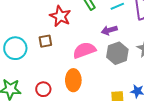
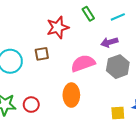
red star: (60, 16) -> (58, 27), turned 30
red circle: (43, 89) -> (31, 105), moved

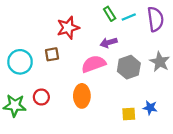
green rectangle: (88, 14) -> (110, 14), moved
purple arrow: (109, 42) -> (109, 43), moved
red circle: (31, 105) -> (41, 97), moved

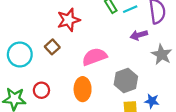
purple arrow: (109, 43) -> (139, 35), moved
brown square: (52, 54) -> (52, 47), turned -32
gray hexagon: (129, 67) -> (126, 80), moved

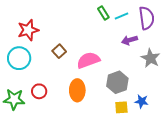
red star: (69, 20) -> (28, 30), moved
brown square: (52, 47) -> (59, 51), moved

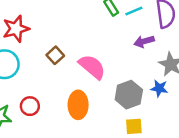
pink semicircle: (88, 60) -> (92, 67), turned 60
blue star: (142, 101) -> (159, 88), moved

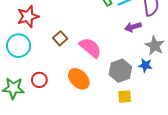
orange ellipse: (78, 105) -> (79, 79), turned -45

